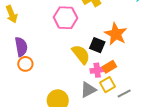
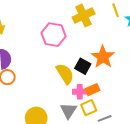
gray triangle: (88, 90) -> (68, 111), turned -36

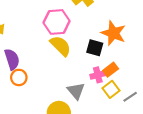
yellow semicircle: (65, 74) -> (60, 46), moved
gray triangle: (68, 111) -> (76, 91), moved

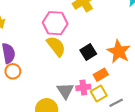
orange star: (113, 33) -> (119, 52), moved
black square: (95, 48) -> (88, 52), turned 35
pink cross: (98, 75) -> (83, 87), moved

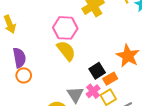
black square: (88, 52) -> (97, 71), moved
pink cross: (83, 87) -> (93, 91), turned -32

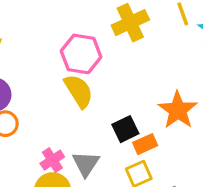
pink cross: (93, 91) -> (52, 160), moved

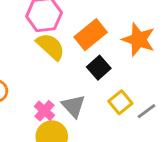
orange rectangle: (145, 144) -> (91, 35), moved, size x1.5

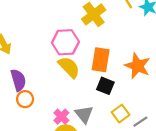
orange rectangle: (91, 35) -> (101, 60), turned -45
black square: (99, 68) -> (105, 86), turned -30

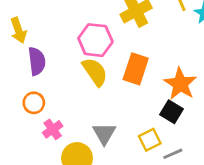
purple semicircle: (18, 80) -> (37, 61), moved
black square: (105, 86) -> (172, 112), moved
pink cross: (61, 117) -> (53, 129), moved

